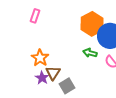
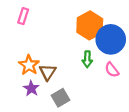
green arrow: (90, 53) -> (87, 59), turned -104
brown triangle: (53, 73) -> (48, 72), moved

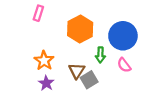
orange hexagon: (90, 25) -> (80, 29), moved
brown triangle: (48, 72) -> (77, 71), moved
gray square: (60, 98) -> (89, 80), moved

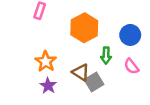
blue circle: (123, 36) -> (130, 35), size x0.7
brown triangle: (77, 71) -> (81, 72), turned -30

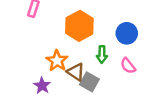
orange star: (46, 62) -> (57, 61), moved
gray square: (94, 82) -> (89, 82), turned -30

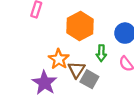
brown triangle: (76, 72) -> (76, 70), turned 30
purple star: (42, 86) -> (45, 83), size x1.5

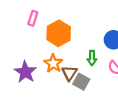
orange hexagon: (80, 26) -> (59, 33), moved
purple star: (45, 83) -> (25, 72), moved

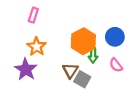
orange hexagon: (59, 33) -> (83, 41), moved
orange star: (53, 63) -> (37, 47), moved

